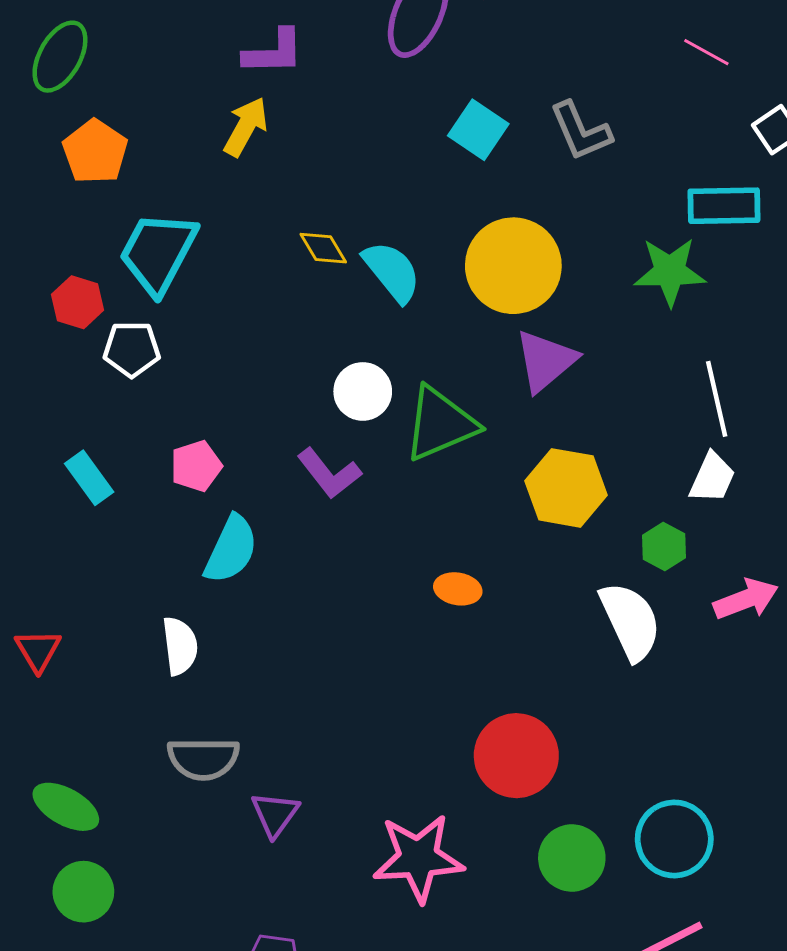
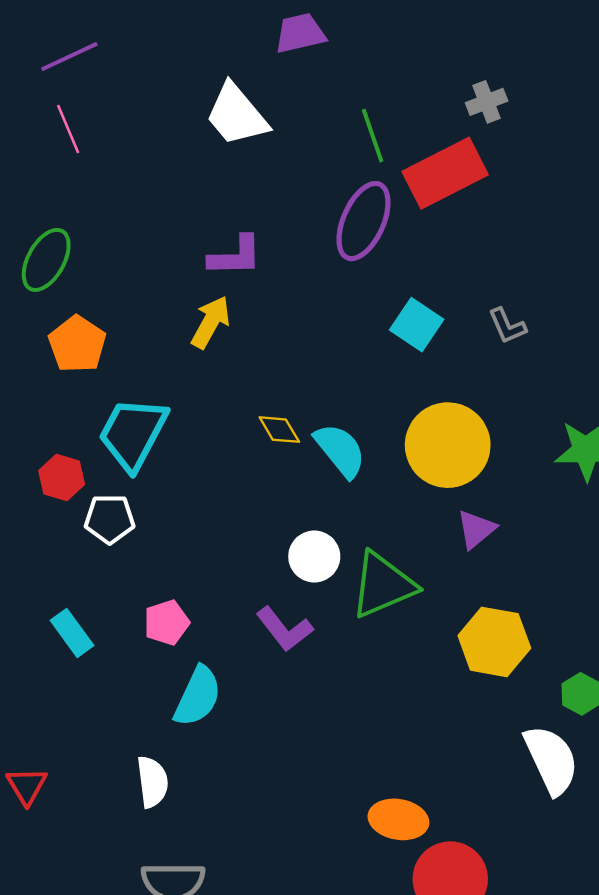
gray L-shape: (581, 131) -> (507, 326), size x0.7
purple triangle: (546, 361) -> (476, 529), size x0.7
orange ellipse: (458, 589) -> (398, 819), moved, size x1.4

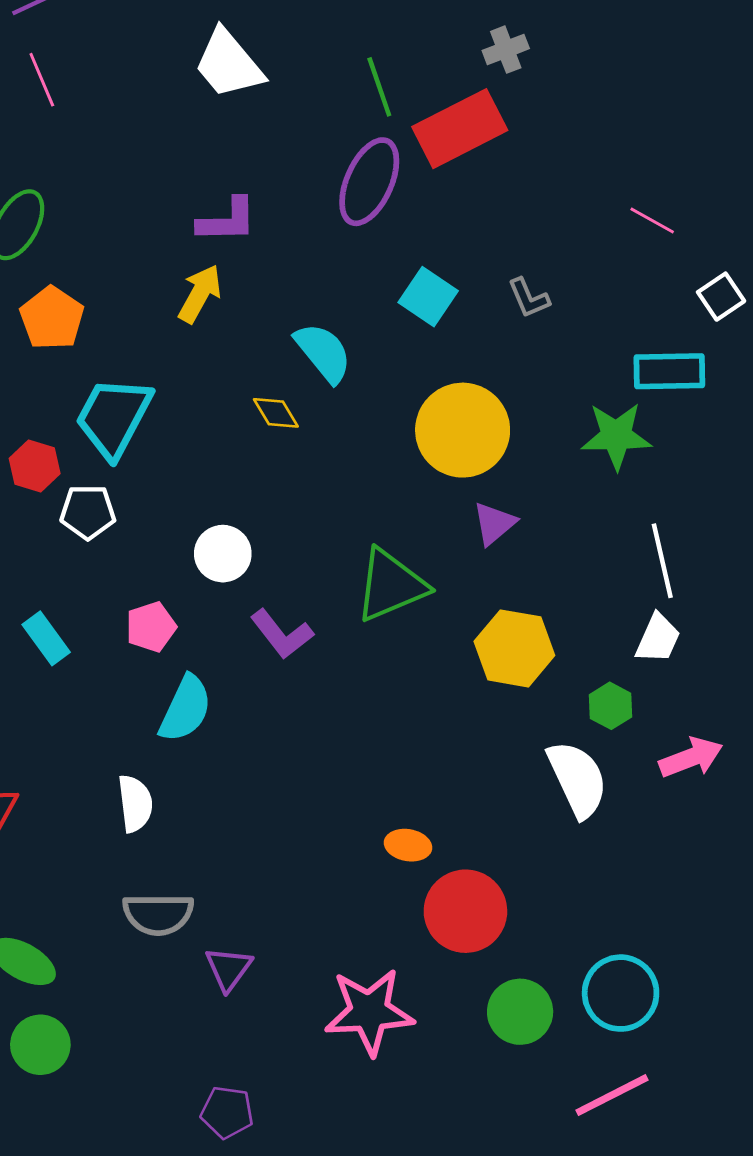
cyan semicircle: (340, 450) -> (323, 353), moved
white circle: (314, 556) -> (223, 554), moved
orange ellipse: (398, 819) -> (408, 845), size x0.7

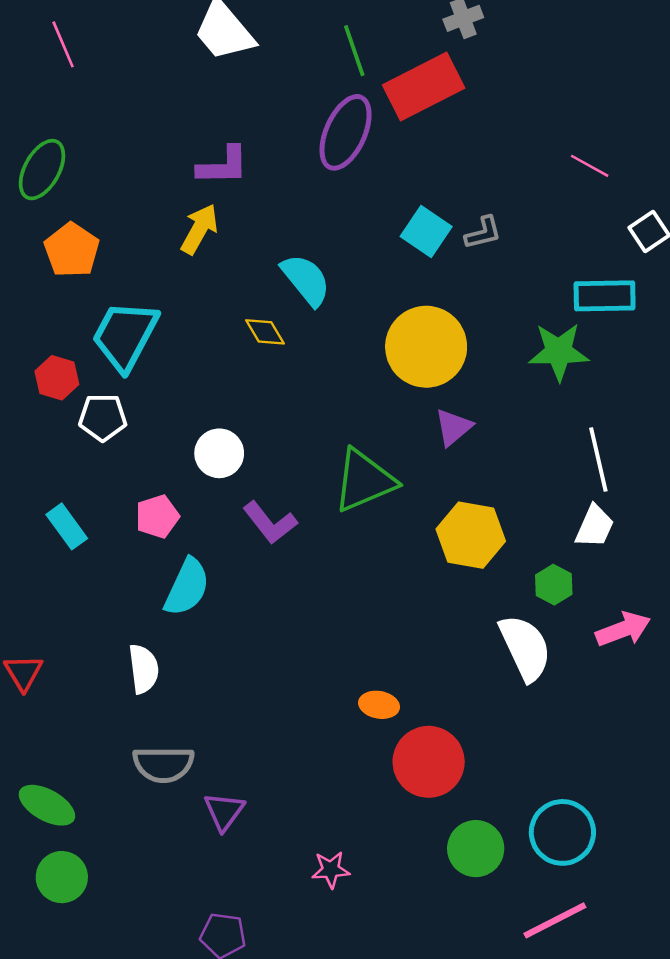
cyan square: (428, 297) -> (426, 231), moved
gray L-shape: (529, 298) -> (483, 233), turned -81
pink star: (369, 1012) -> (331, 870), moved, size x0.5

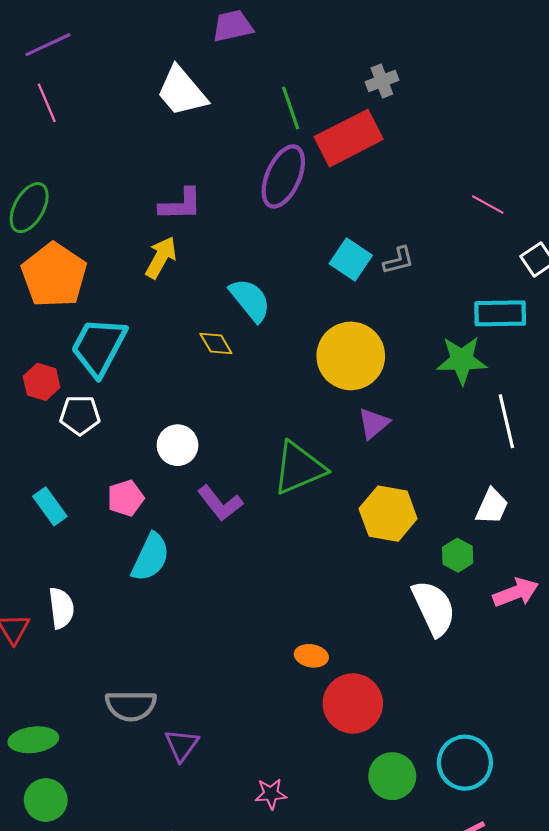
orange pentagon: (72, 250) -> (54, 275), size x1.4
white line: (598, 459) -> (506, 421), moved
white semicircle: (144, 669) -> (61, 608), moved
green ellipse: (47, 805) -> (33, 740), turned -36

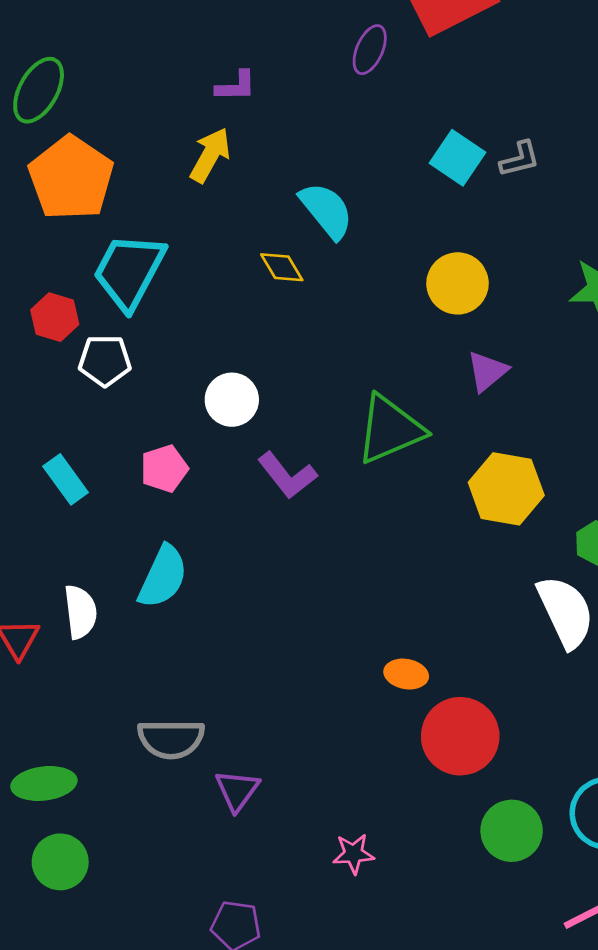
purple ellipse: (283, 176) -> (370, 50), size x0.6
purple L-shape: (181, 204) -> (236, 86), size x0.7
yellow circle: (351, 356) -> (458, 283), size x0.7
cyan semicircle: (151, 557) -> (163, 577), moved

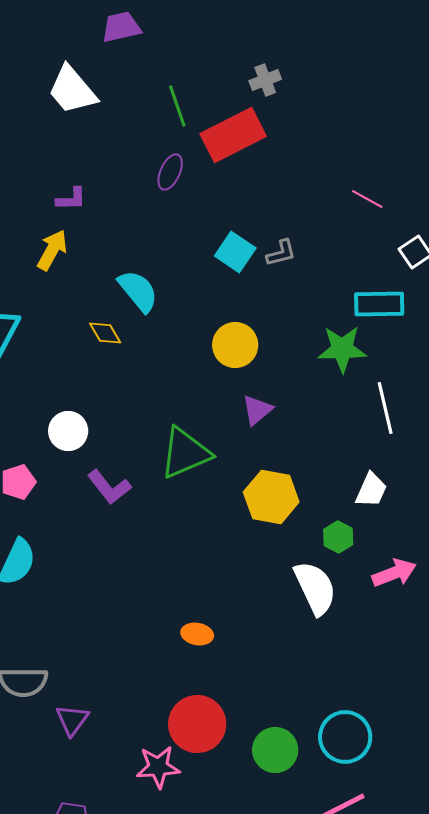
red circle: (460, 736) -> (197, 724), moved
pink star: (353, 854) -> (158, 767), size x1.4

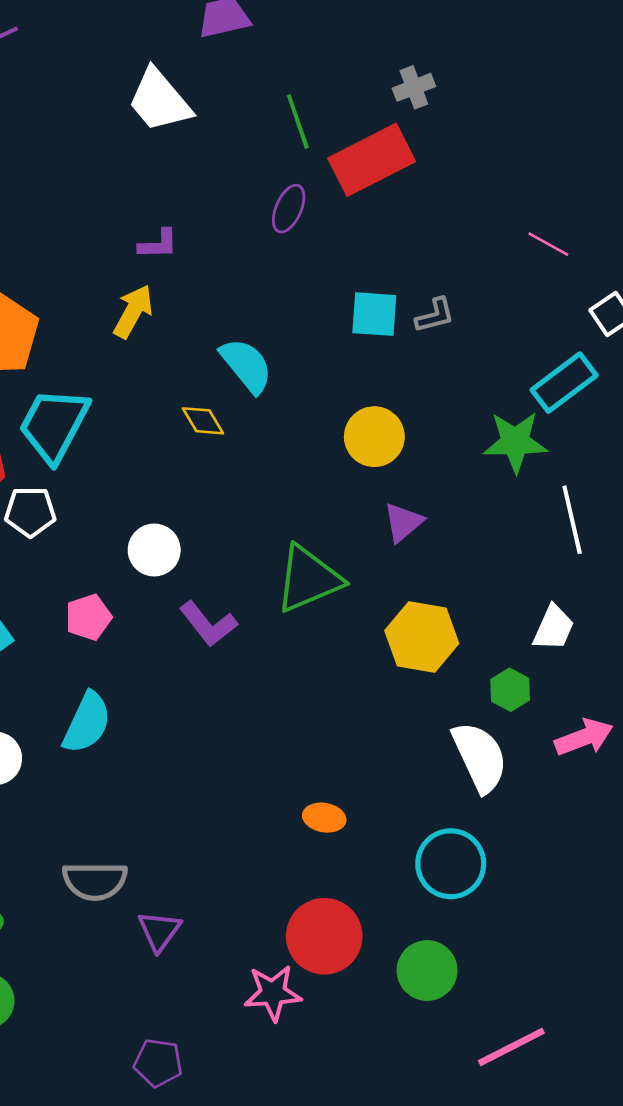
cyan square: (235, 252) -> (374, 314), turned -30
cyan rectangle: (379, 304) -> (564, 383), turned -36
cyan circle: (345, 737) -> (451, 864), moved

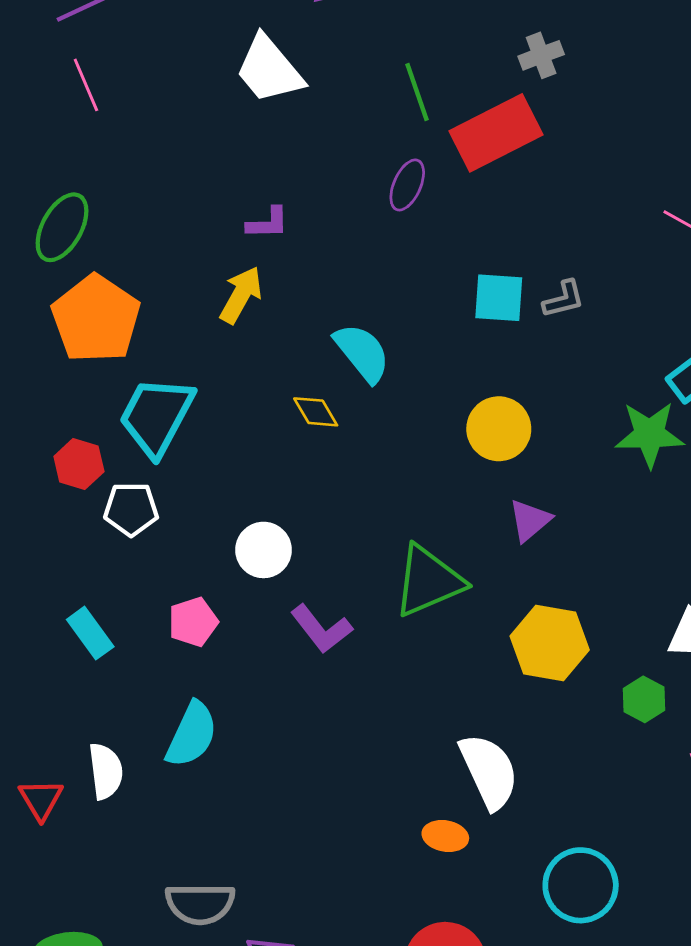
white semicircle: (480, 757) -> (489, 771), moved

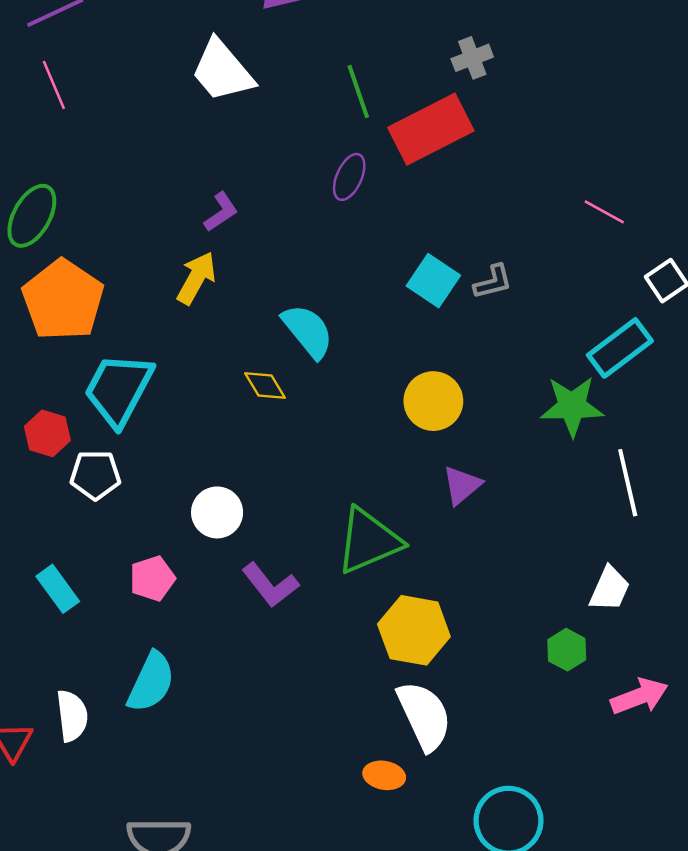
purple L-shape: (268, 223) -> (221, 212), turned -33
cyan square: (499, 298) -> (433, 281), turned 30
yellow hexagon: (550, 643) -> (414, 630), moved

